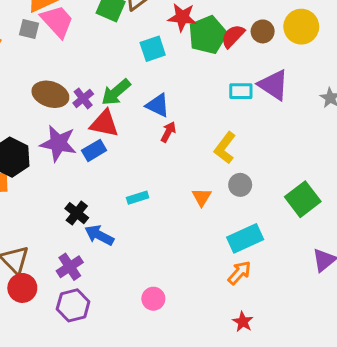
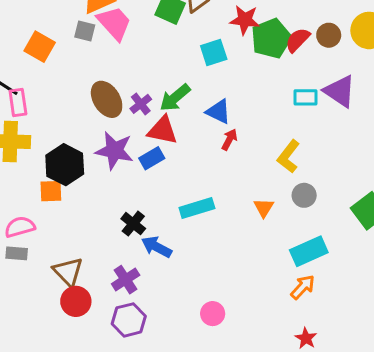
brown ellipse: (50, 94) -> (107, 99), turned 40
cyan rectangle: (138, 198) -> (197, 208), size x1.5

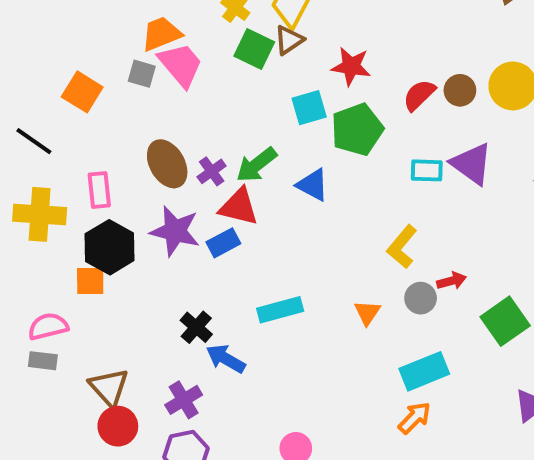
green pentagon: (271, 38) -> (357, 130), moved
pink rectangle: (18, 103) -> (99, 190), moved
red arrow: (229, 139) -> (452, 281), moved, turned 45

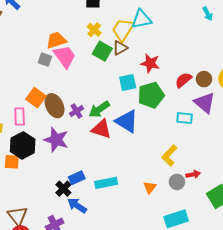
orange square: (82, 92) -> (36, 98), moved
purple triangle: (472, 164) -> (205, 103), moved
blue triangle: (313, 185) -> (127, 121), size x1.4
red triangle: (239, 207) -> (101, 129), moved
blue rectangle: (223, 243) -> (77, 178), moved

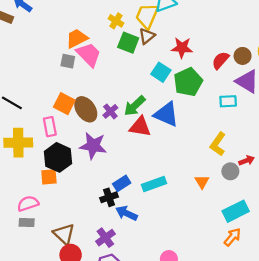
cyan square: (128, 82) -> (161, 72), turned -36
black cross: (63, 189) -> (109, 197), turned 35

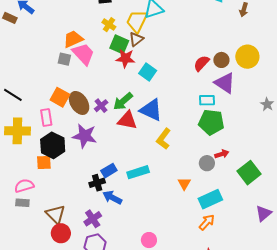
red star: (182, 48) -> (125, 58), moved
green pentagon: (188, 82) -> (211, 122), moved, turned 30
yellow L-shape: (218, 144) -> (164, 139), moved
orange triangle: (202, 182) -> (184, 184), moved

